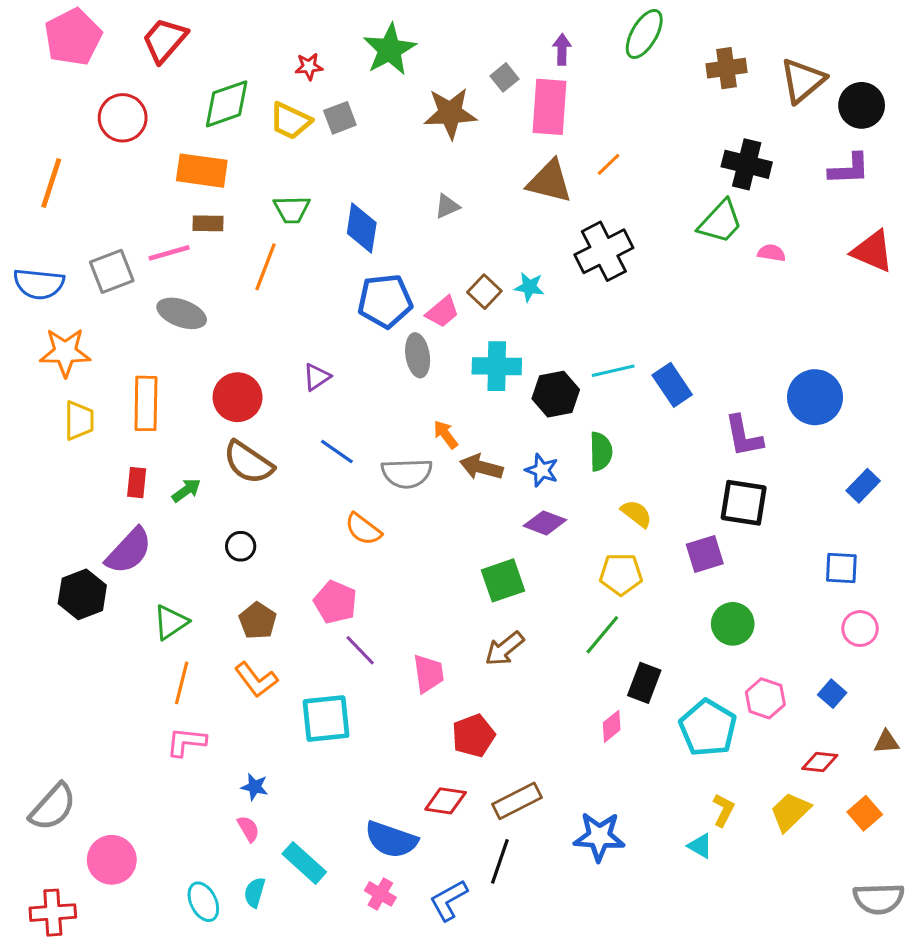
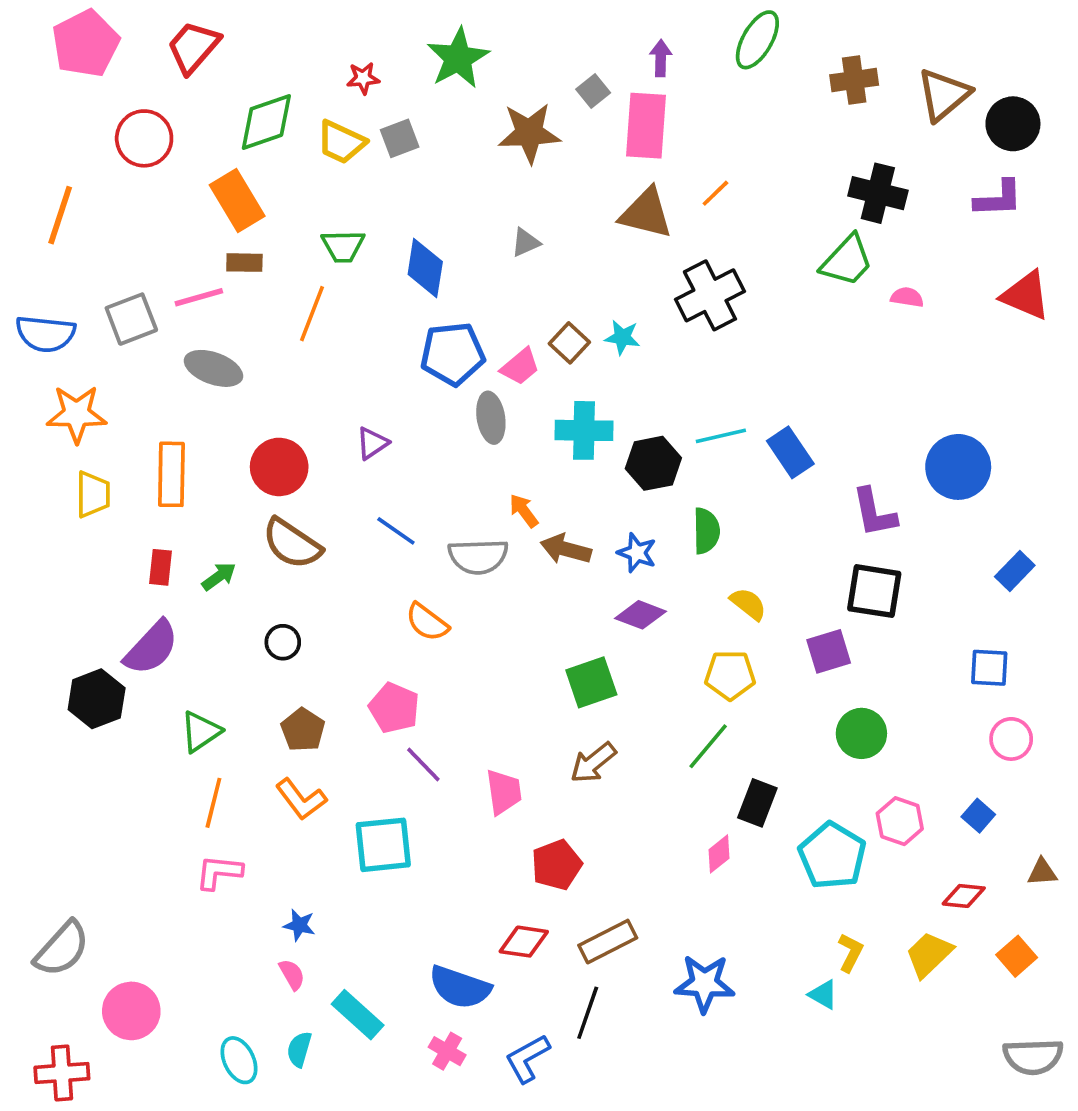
orange rectangle: (202, 171) -> (237, 200), turned 51

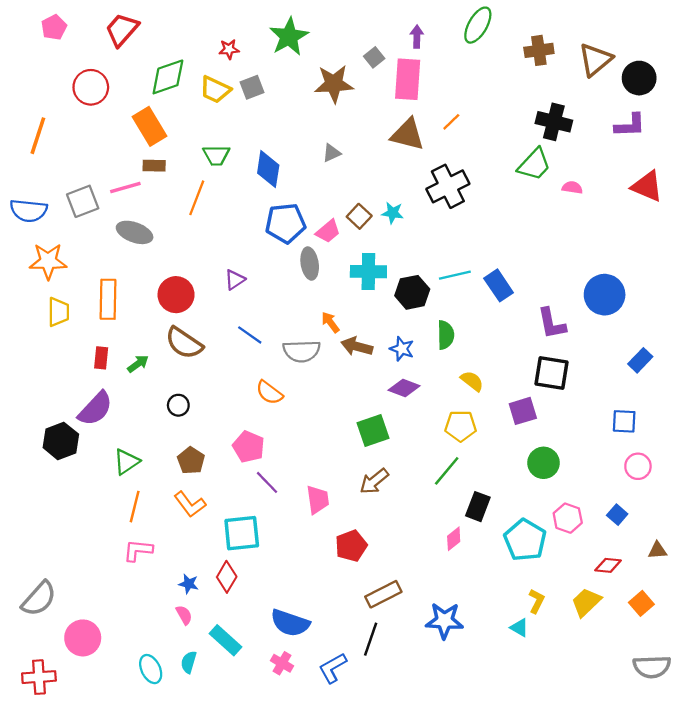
pink pentagon: (86, 43) -> (54, 27), size x0.6
red diamond: (524, 942) -> (227, 577), moved, turned -68

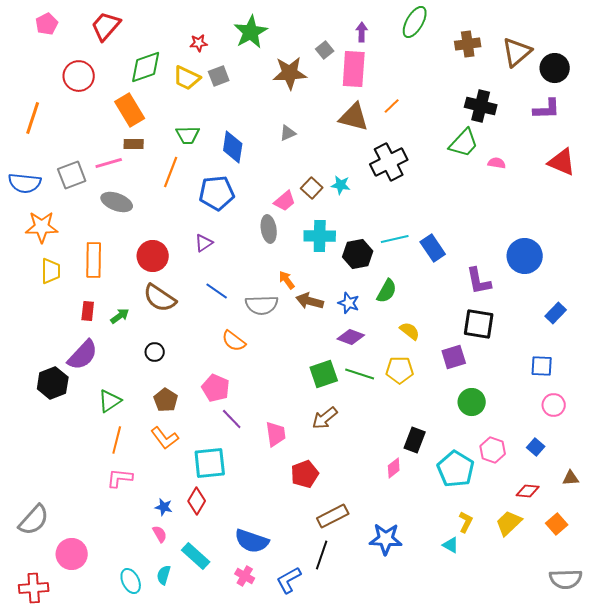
blue pentagon: (285, 223) -> (217, 193), moved
green semicircle: (446, 335) -> (387, 291), turned 30
green line: (447, 471) -> (360, 374), moved, turned 68

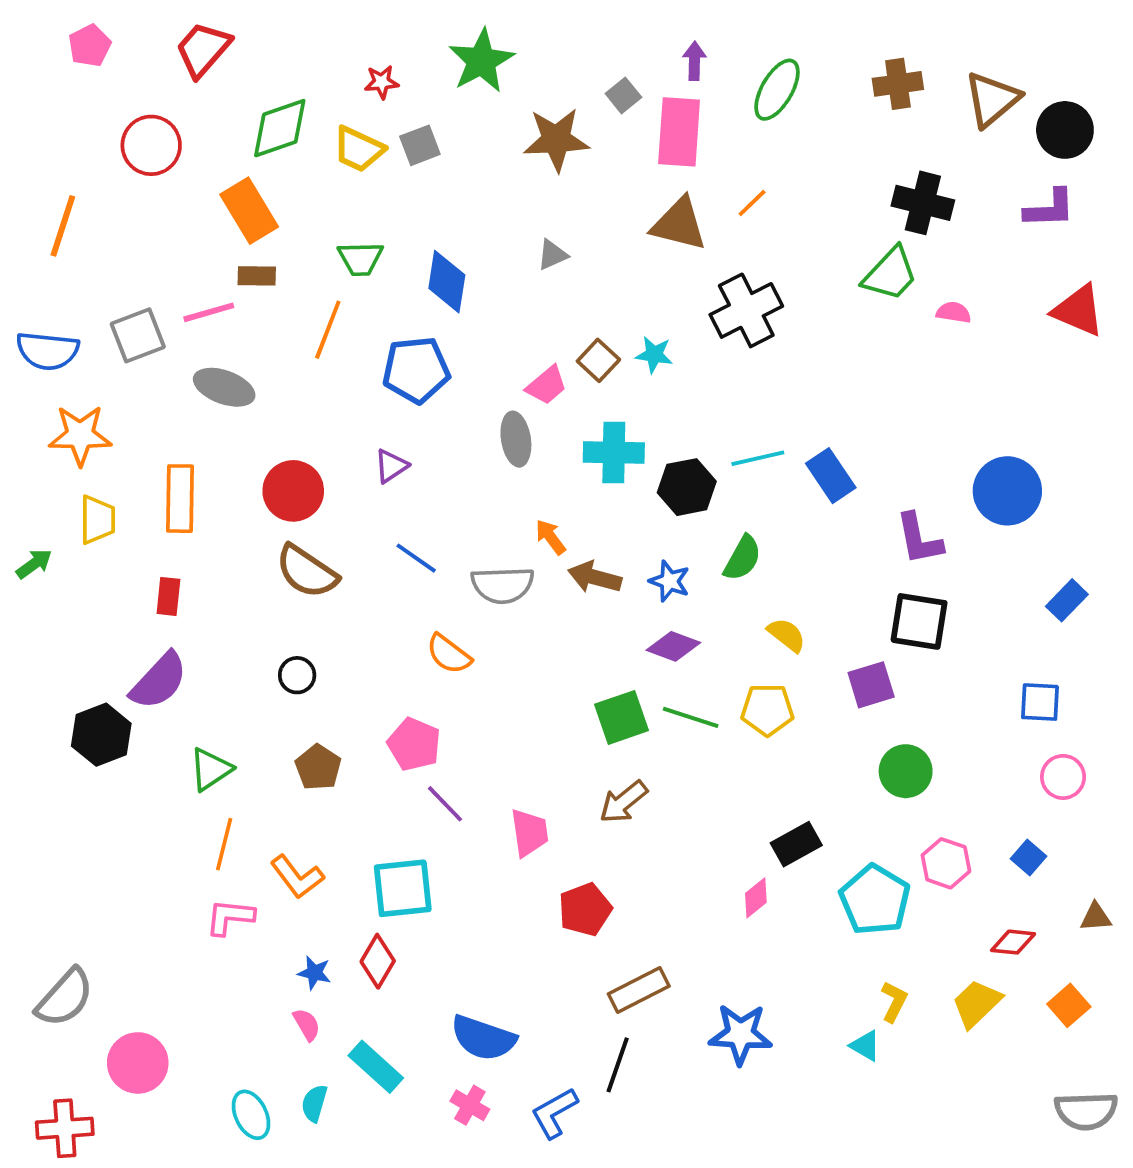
green ellipse: (415, 22) -> (777, 90), moved
green arrow: (120, 316) -> (34, 564), moved
orange L-shape: (165, 438) -> (297, 877), moved
black rectangle: (415, 440) -> (796, 844), turned 40

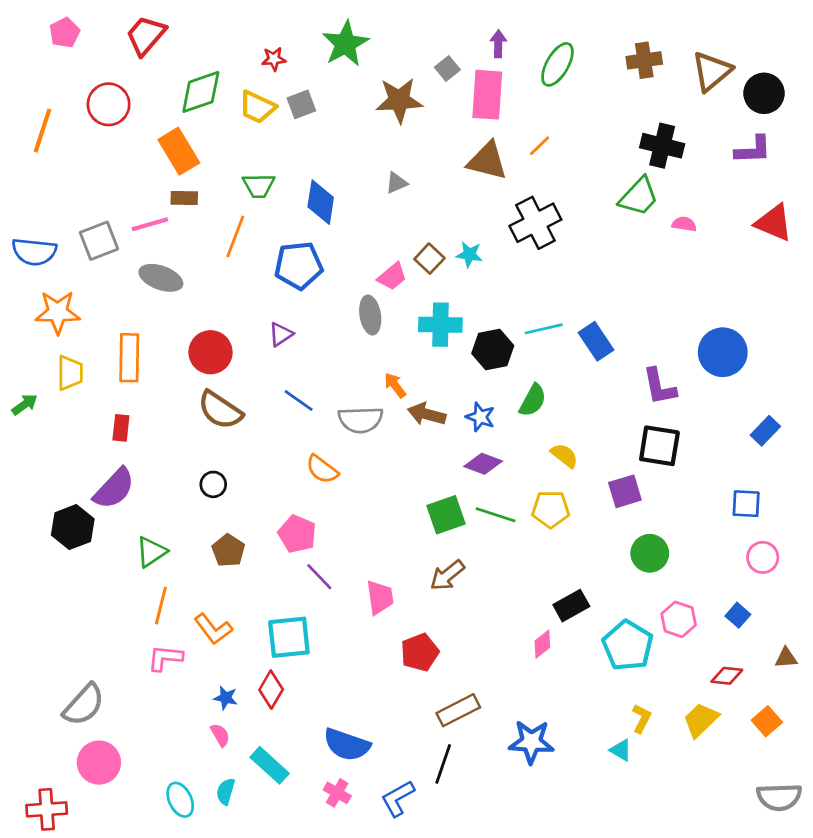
orange line: (63, 226) -> (42, 131), moved
gray semicircle: (65, 998) -> (84, 705), moved

